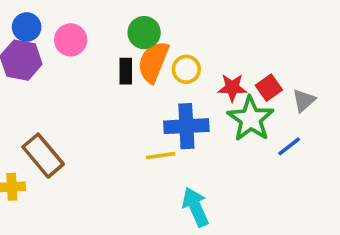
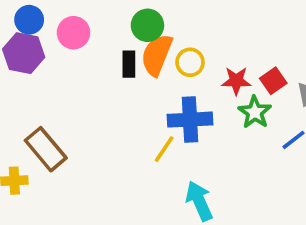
green star: (251, 119) -> (255, 112), size x0.7
yellow line: (161, 156) -> (164, 149), turned -48

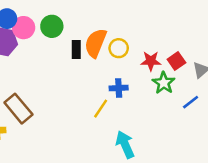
green circle: (147, 25) -> (52, 26), moved
pink circle: (74, 33) -> (24, 28), moved
blue cross: (190, 120) -> (119, 88), size x0.6

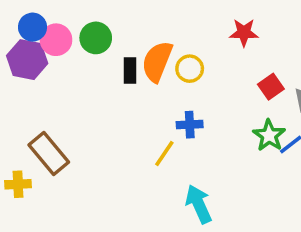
red star: (151, 61) -> (244, 33), moved
green star: (164, 83) -> (269, 135), moved

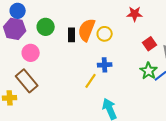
green circle: (96, 38) -> (46, 27), moved
pink circle: (56, 40) -> (31, 53), moved

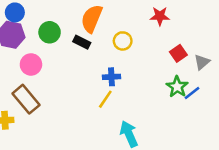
orange semicircle: (87, 30) -> (92, 19), moved
black rectangle: (72, 35) -> (82, 42), turned -64
blue cross: (105, 65) -> (111, 77), moved

